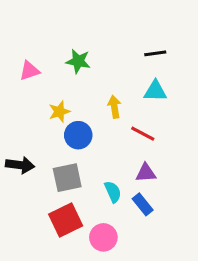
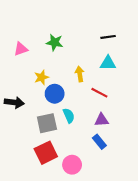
black arrow: (20, 165) -> (14, 102), moved
cyan semicircle: (113, 192) -> (69, 116), moved

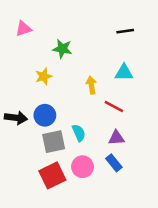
black line: (108, 37) -> (125, 31), moved
pink triangle: (21, 49) -> (24, 29), moved
yellow star: (41, 77) -> (44, 76), moved
blue circle: (55, 94) -> (45, 115), moved
pink circle: (72, 165) -> (83, 167), moved

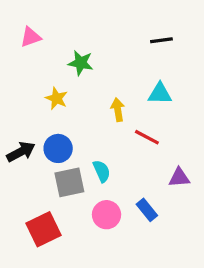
yellow star: (44, 76) -> (56, 98), turned -30
black arrow: (16, 118) -> (21, 152), turned -35
purple triangle: (116, 138) -> (179, 178), moved
red square: (52, 175) -> (44, 229), moved

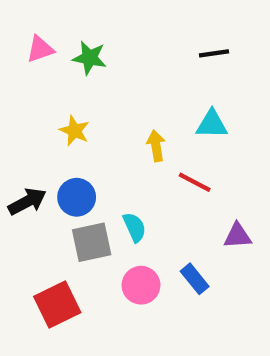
green star: (81, 63) -> (89, 58), moved

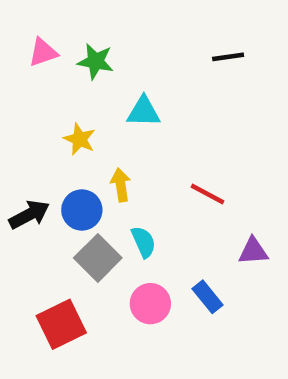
cyan triangle: (212, 124) -> (144, 112), moved
yellow arrow: (156, 146) -> (121, 185), moved
gray square: (92, 242) -> (98, 258), turned -33

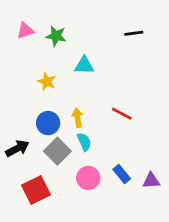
yellow arrow: (121, 185) -> (78, 118), moved
black arrow: (29, 215) -> (17, 148), moved
purple triangle: (253, 251) -> (151, 181), moved

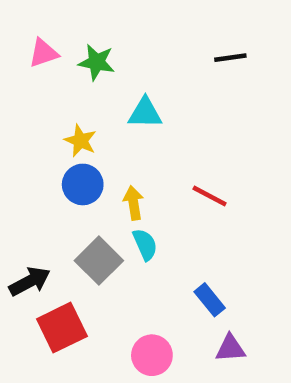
blue circle: (48, 123) -> (83, 184), moved
black arrow: (17, 148) -> (30, 281), moved
pink circle: (88, 178) -> (152, 355), moved
purple triangle: (151, 181) -> (230, 348), moved

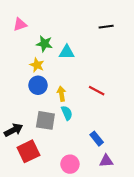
green star: (97, 62) -> (44, 44), moved
gray square: (99, 261) -> (45, 120), turned -36

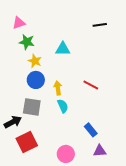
green star: (44, 44) -> (27, 42), moved
gray square: (45, 120) -> (32, 107), moved

